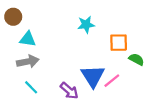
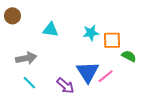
cyan star: (86, 25) -> (91, 33), moved
cyan triangle: (28, 39) -> (51, 30), moved

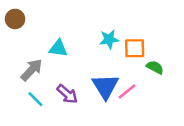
cyan triangle: (51, 30) -> (58, 48), moved
gray arrow: (26, 58) -> (32, 70), turned -36
purple arrow: (65, 86) -> (67, 94), moved

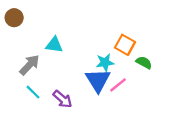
cyan star: (109, 39) -> (105, 63), moved
orange square: (135, 48) -> (125, 45), turned 30
purple arrow: (67, 94) -> (62, 99), moved

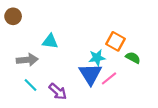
gray arrow: (29, 65) -> (27, 60), turned 42

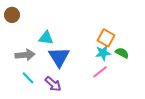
cyan star: (97, 58) -> (103, 53), moved
blue triangle: (90, 74) -> (59, 57), moved

